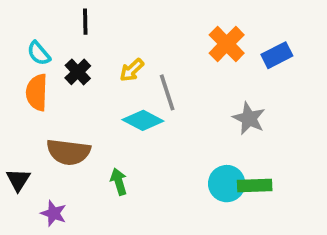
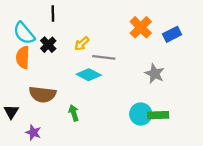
cyan semicircle: (39, 53) -> (24, 33), size x1.5
gray line: (167, 92) -> (104, 57), turned -65

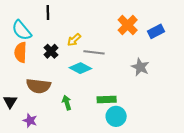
black cross: (48, 45) -> (51, 51), moved
cyan circle: (141, 114) -> (116, 116), moved
green rectangle: (158, 115) -> (107, 100), moved

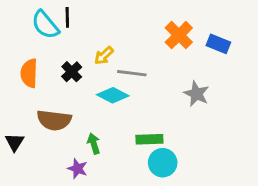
cyan semicircle: (22, 30) -> (45, 25), moved
blue rectangle: (156, 31) -> (218, 44), turned 49
purple star: (30, 121) -> (78, 169), moved

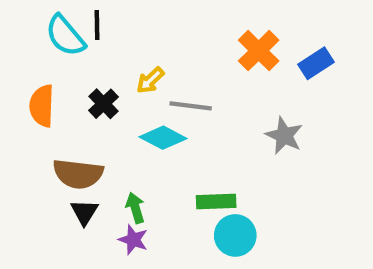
blue rectangle: (218, 44) -> (316, 63), turned -55
black triangle: (14, 142) -> (84, 212), moved
purple star: (78, 169) -> (133, 240), moved

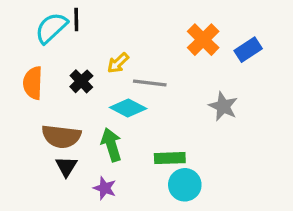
cyan semicircle: (65, 36) -> (51, 28), turned 87
green arrow: (135, 208) -> (111, 145), moved, size x1.4

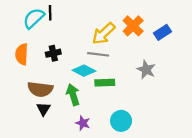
yellow arrow: (118, 63) -> (104, 34), moved, size x1.6
black cross: (81, 81) -> (53, 53), turned 32
green rectangle: (170, 158) -> (105, 83), moved
purple star: (105, 188) -> (83, 123), moved

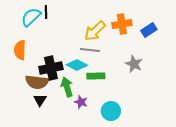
orange cross: (133, 26) -> (122, 24), turned 36
black cross: (53, 53) -> (51, 68), moved, size x1.6
purple star: (83, 123) -> (81, 102), moved

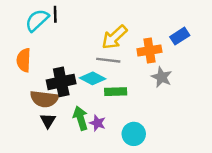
orange cross: (122, 24) -> (149, 51), moved
green arrow: (67, 87) -> (81, 118), moved

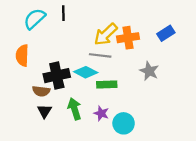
black line: (55, 14) -> (63, 13), moved
orange cross: (149, 51) -> (128, 38), moved
brown semicircle: (44, 99) -> (41, 91), size x0.7
purple star: (97, 123) -> (101, 113), moved

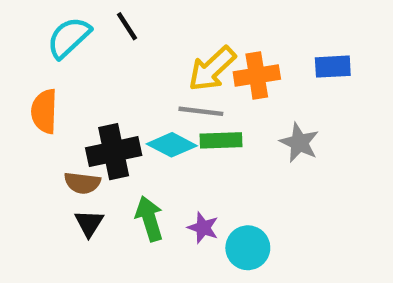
black line: (63, 13) -> (127, 26), turned -32
blue rectangle: (166, 33) -> (333, 67), turned 30
green rectangle: (107, 84) -> (221, 140), moved

